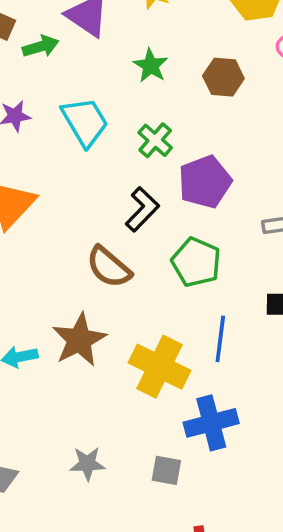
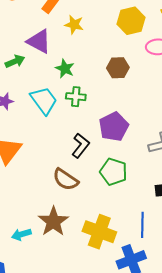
green star: (151, 66) -> (65, 69), moved
green cross: (155, 140) -> (76, 97), moved, turned -30
blue line: (220, 339) -> (142, 225), moved

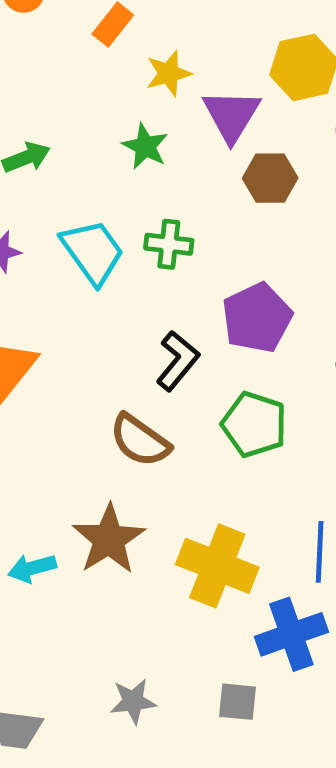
yellow star: (74, 25) -> (168, 73), turned -30
purple triangle: (39, 41) -> (231, 115), moved, turned 32
green star: (65, 69) -> (145, 146), moved

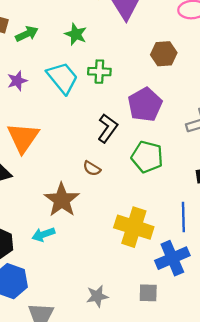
green star: (145, 146) -> (76, 34), moved
brown hexagon: (270, 178) -> (164, 54), moved
brown semicircle: (140, 440) -> (92, 168), size x0.6
brown star: (109, 539) -> (62, 200), moved

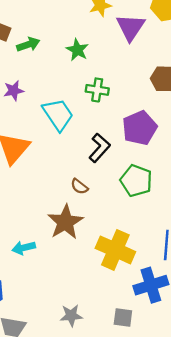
cyan trapezoid: (62, 78) -> (58, 115), moved
brown star: (62, 200) -> (65, 222), moved

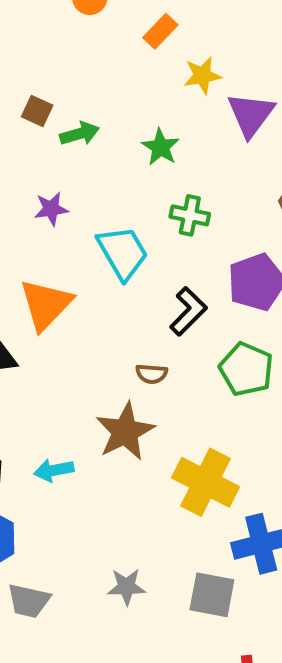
brown semicircle: (79, 186) -> (152, 374), turned -36
gray square: (123, 318) -> (212, 595), size x1.4

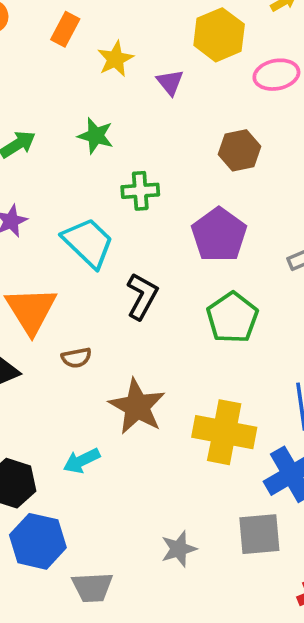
purple triangle: (251, 115) -> (170, 82), size x0.6
black L-shape: (188, 311) -> (142, 296), moved
green pentagon: (246, 369) -> (232, 318), turned 30
brown semicircle: (152, 374) -> (76, 358), moved

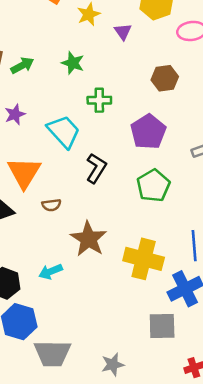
gray star: (179, 549) -> (113, 365), moved
gray trapezoid: (92, 587) -> (52, 353), size x1.4

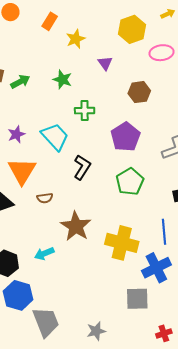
purple triangle: (123, 32) -> (105, 63), moved
purple star: (15, 114) -> (16, 134), moved
gray trapezoid: (52, 353) -> (46, 322), turned -112

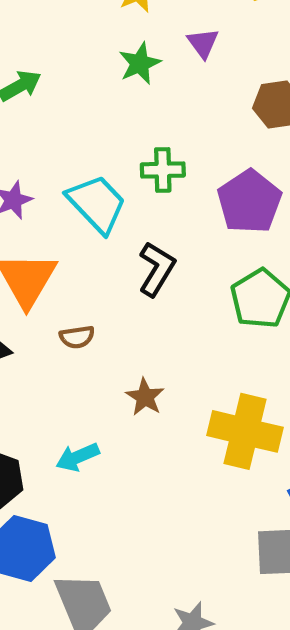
green star: (62, 79) -> (140, 63), moved, turned 30
green cross: (85, 111) -> (163, 170), moved
brown star: (76, 226) -> (145, 397), size x0.6

